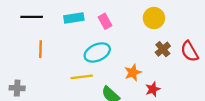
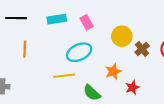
yellow circle: (154, 18) -> (122, 36), moved

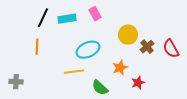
black line: (16, 18) -> (43, 18), moved, turned -66
pink rectangle: (87, 22) -> (95, 14), moved

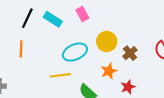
cyan rectangle: (67, 19) -> (53, 19), turned 42
yellow circle: (128, 35) -> (107, 41), moved
brown cross: (147, 47) -> (130, 53), moved

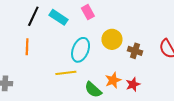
cyan ellipse: (75, 52) -> (81, 50), turned -45
brown cross: (130, 53) -> (135, 51), turned -32
orange star: (109, 71) -> (113, 80), moved

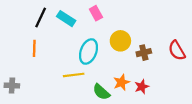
brown cross: (135, 51) -> (144, 53), turned -32

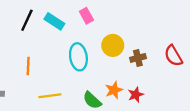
orange line: (34, 48) -> (28, 66), moved
cyan ellipse: (89, 52) -> (78, 57), turned -30
yellow line: (74, 75) -> (50, 96), moved

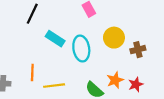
cyan rectangle: (54, 21) -> (55, 39), moved
orange line: (28, 66) -> (32, 72), moved

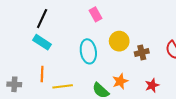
cyan rectangle: (55, 39) -> (42, 42), moved
red star: (136, 84) -> (152, 85), moved

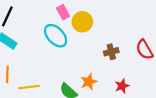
yellow circle: (119, 41) -> (82, 22), moved
cyan ellipse: (88, 51) -> (56, 36), moved, turned -35

